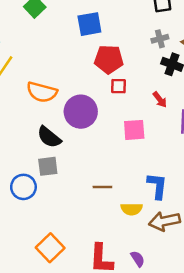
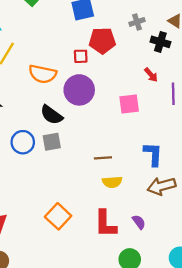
gray cross: (160, 39) -> (137, 22), moved
red square: (118, 86) -> (81, 56), moved
blue circle: (23, 187) -> (23, 142), moved
yellow semicircle: (132, 209) -> (112, 182), moved

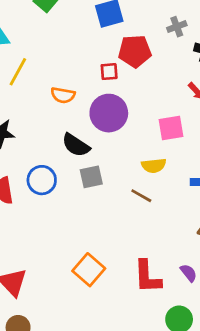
orange semicircle: (43, 74) -> (63, 95), size x0.7
gray square: (52, 142) -> (91, 177), moved
brown line: (103, 158) -> (141, 196), turned 36
yellow semicircle: (112, 182) -> (154, 166), moved

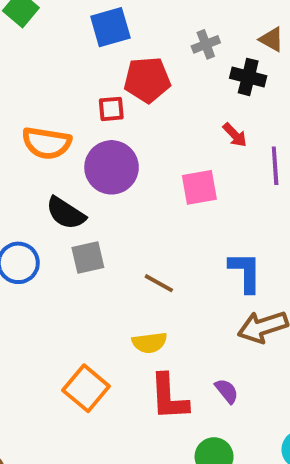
orange semicircle: (63, 95) -> (47, 143), size x1.4
yellow semicircle: (154, 166) -> (149, 343), moved

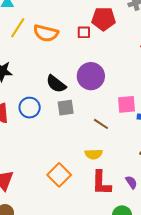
orange semicircle: (47, 143) -> (46, 33), moved
purple circle: (112, 167) -> (91, 76), moved
pink square: (199, 187) -> (127, 104), moved

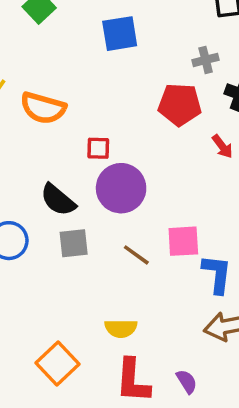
red pentagon: (104, 19) -> (180, 104), moved
red square: (84, 32) -> (98, 148), moved
brown line: (101, 124) -> (136, 255), moved

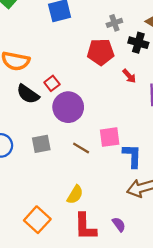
red square: (98, 148) -> (52, 83), turned -35
black semicircle: (58, 200) -> (28, 94), moved
yellow semicircle: (121, 328) -> (75, 195), turned -54

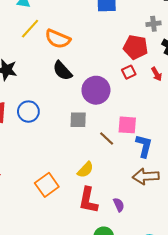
red square: (52, 83) -> (129, 72), moved
gray square: (41, 144) -> (78, 120), moved
brown line: (81, 148) -> (107, 139), moved

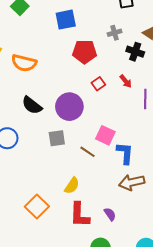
red pentagon: (136, 47) -> (85, 52), moved
black semicircle: (62, 71) -> (32, 105), moved
pink square: (127, 125) -> (105, 135), turned 30

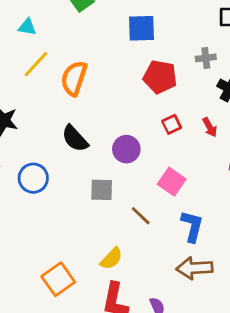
orange semicircle: (24, 63) -> (74, 78), turned 85
purple circle: (69, 107) -> (126, 149), size x0.7
pink square: (105, 135) -> (172, 182), moved

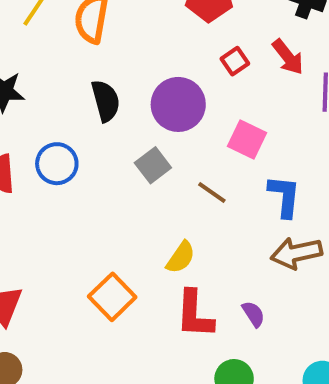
red arrow: (210, 127) -> (288, 57), size x1.4
black semicircle: (75, 139) -> (106, 101), turned -144
purple circle: (126, 149) -> (178, 104), size x1.4
gray square: (102, 190) -> (153, 165), turned -30

